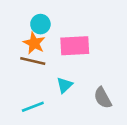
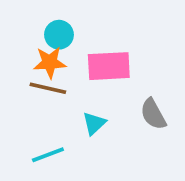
orange star: (34, 43) -> (50, 62), turned -30
gray semicircle: (103, 98) -> (153, 114), moved

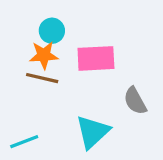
cyan triangle: (94, 123) -> (93, 132), moved, size x1.6
cyan line: (48, 155) -> (24, 142), moved

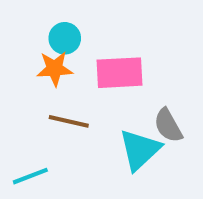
brown line: (42, 78) -> (69, 121), moved
cyan triangle: (93, 132) -> (140, 150), moved

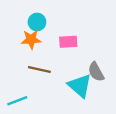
pink rectangle: (119, 73) -> (68, 42), size x0.7
cyan triangle: (140, 150) -> (80, 86), turned -36

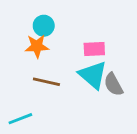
pink rectangle: (68, 42) -> (94, 49), moved
cyan triangle: (80, 86) -> (93, 75), moved

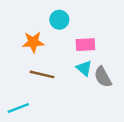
cyan circle: (44, 26) -> (59, 20), moved
cyan triangle: (93, 75) -> (84, 68), size x0.6

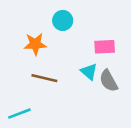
pink rectangle: (85, 45) -> (105, 47), moved

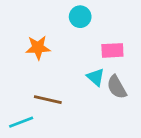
cyan circle: (63, 20) -> (80, 17), moved
brown line: (44, 78) -> (48, 100), moved

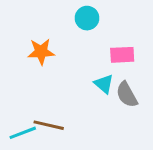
brown line: (48, 100) -> (49, 125), moved

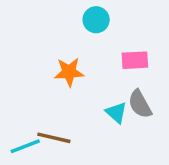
orange star: (41, 52) -> (69, 72), moved
cyan triangle: (104, 84) -> (116, 113), moved

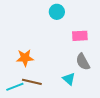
orange star: (69, 72) -> (25, 58), moved
cyan triangle: (116, 113) -> (69, 79), moved

